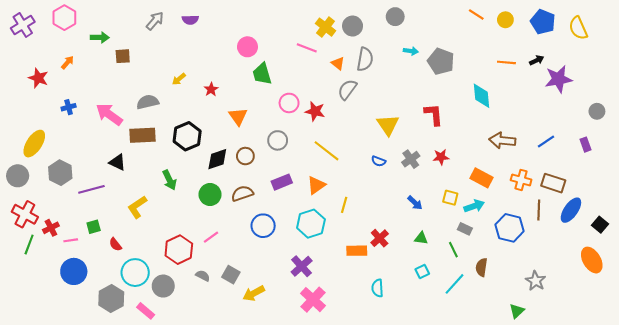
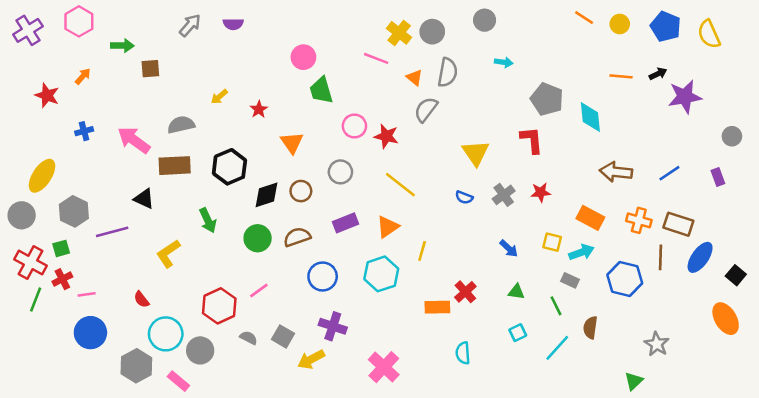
gray pentagon: (441, 61) -> (547, 99), moved
green square: (94, 227) -> (61, 248), moved
purple cross: (302, 266) -> (333, 326), moved, turned -30

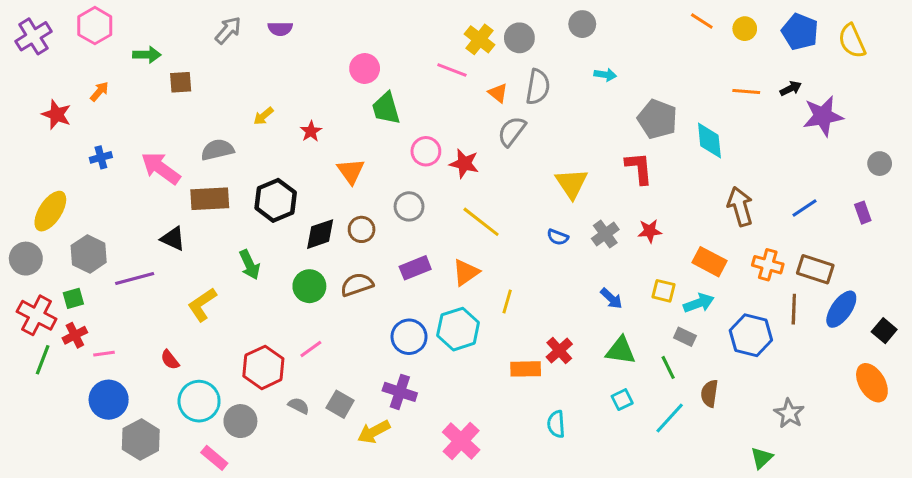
brown arrow: (616, 172) -> (740, 206), turned 68
blue circle: (323, 276) -> (409, 337), moved
green triangle: (516, 292) -> (621, 351), size x1.5
gray hexagon: (136, 366) -> (141, 439), moved

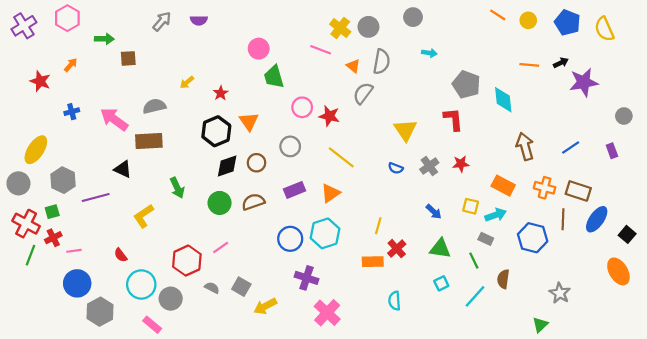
black hexagon: (276, 200) -> (216, 131), moved
yellow line: (507, 301) -> (378, 226), moved
purple cross: (400, 392) -> (307, 278), moved

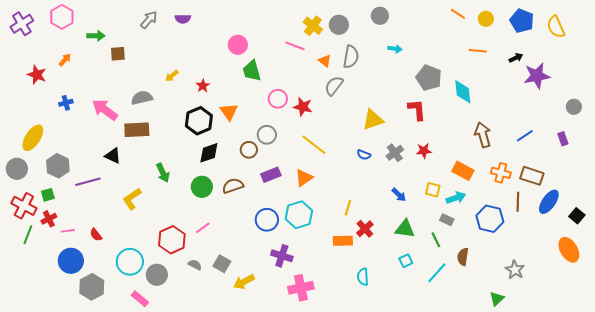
orange line: (529, 65) -> (478, 51), moved
yellow triangle: (405, 130) -> (373, 120), turned 45
brown circle: (257, 163) -> (249, 150), moved
red semicircle: (121, 255) -> (96, 235), moved
pink cross: (327, 313) -> (301, 288), turned 35

